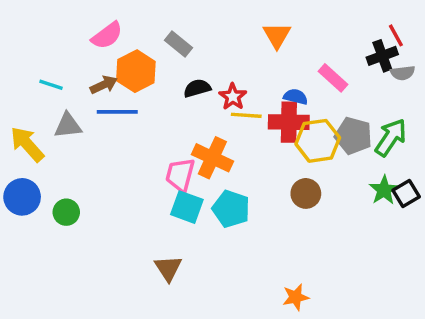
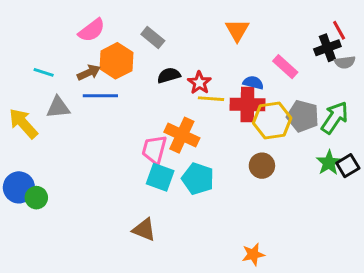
blue circle: (22, 197) -> (19, 187), moved
green circle: (66, 212) -> (36, 198), moved
brown triangle: (168, 268) -> (144, 230), turned -35

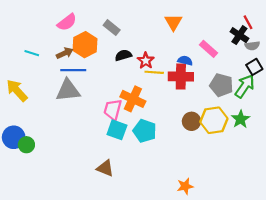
black cross: (327, 48) -> (239, 35), turned -36
gray triangle: (58, 107) -> (68, 90), moved, size x1.4
yellow hexagon: (272, 120) -> (214, 120), moved
black square: (348, 166) -> (254, 67), moved

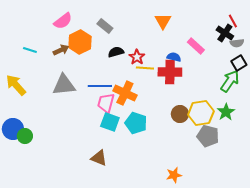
blue line: (73, 70) -> (100, 86), moved
gray pentagon: (221, 85) -> (208, 136), moved

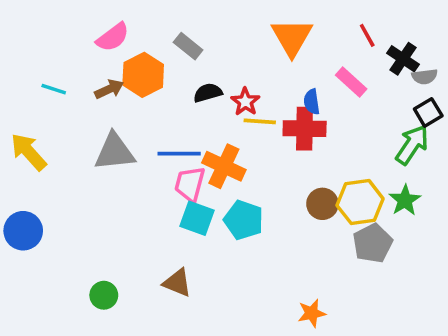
orange triangle: (163, 21) -> (292, 37), size x1.4
red line: (233, 21) -> (367, 35), moved
blue semicircle: (174, 57) -> (312, 102), turned -112
green circle: (25, 136) -> (104, 295), moved
gray pentagon: (208, 136) -> (373, 243), turned 30

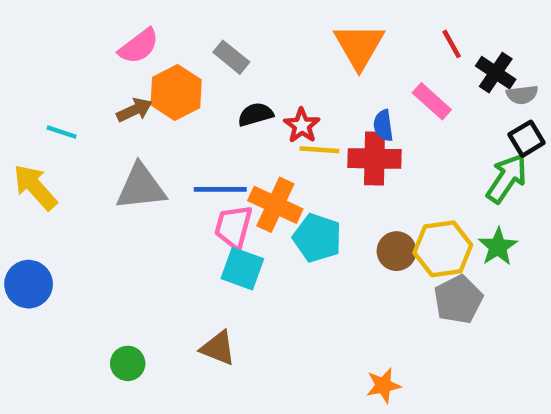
cyan line: (54, 89) -> (62, 132), moved
cyan pentagon: (244, 220) -> (317, 238), moved

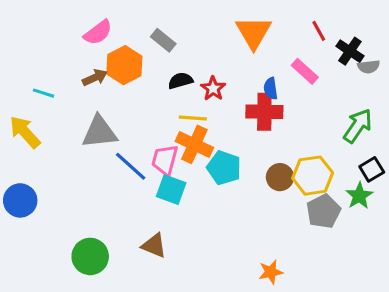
black square: (527, 139) -> (372, 169), moved
yellow line: (319, 150) -> (193, 118), moved
blue line: (220, 189) -> (131, 166), moved, turned 42
green star: (498, 247) -> (359, 196), moved
green circle: (128, 363) -> (90, 256), size x1.5

